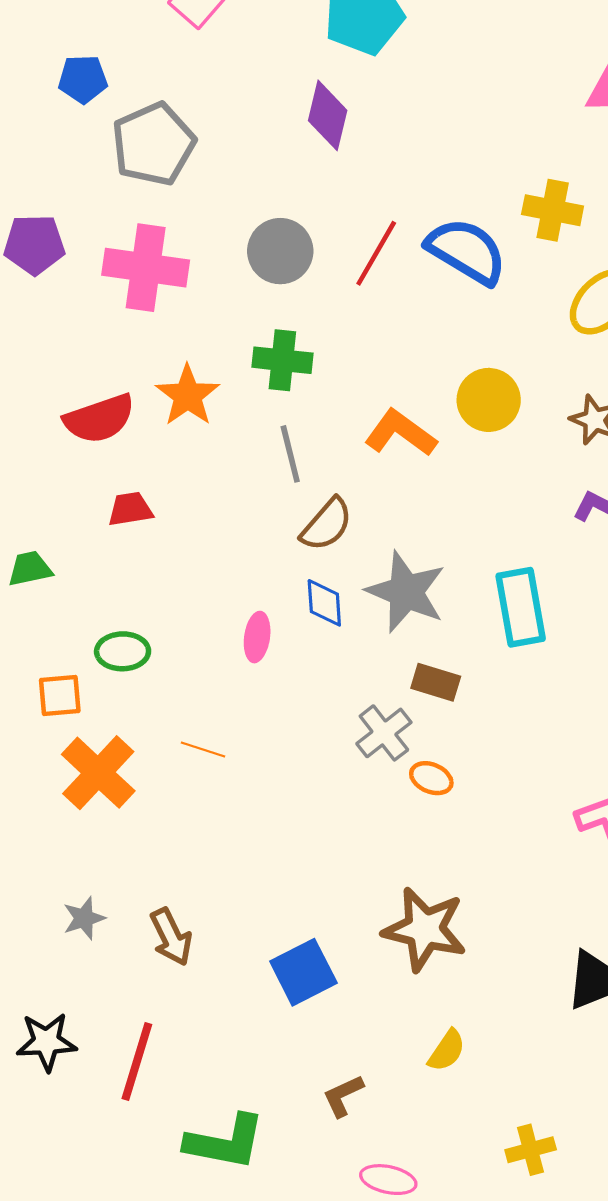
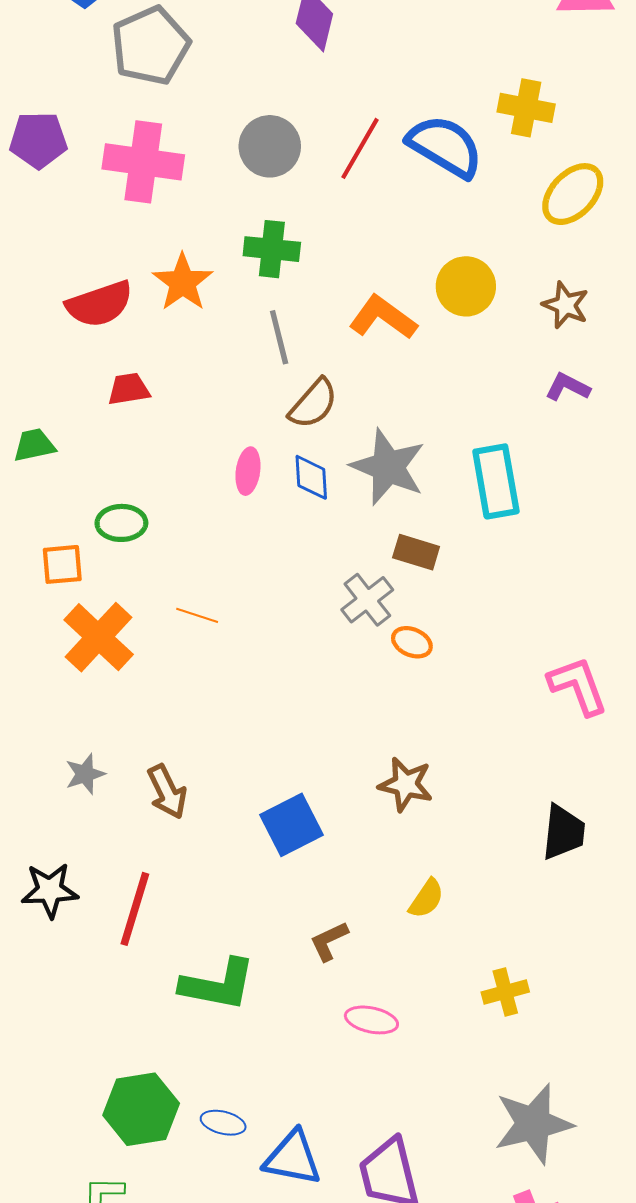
pink ellipse: (257, 637) -> (248, 471), moved
brown star: (425, 929) -> (406, 784), size x0.7

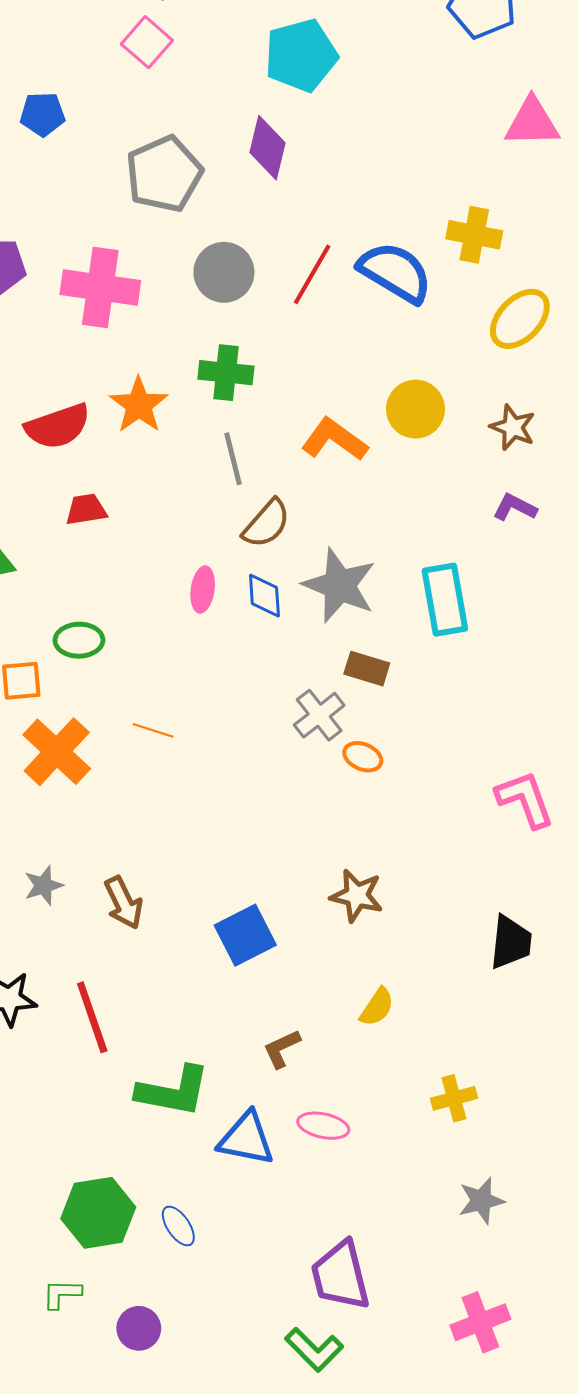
gray pentagon: (150, 46) -> (164, 174), moved
red line: (135, 909) -> (92, 1017), turned -36
blue ellipse: (223, 1123) -> (178, 1226), turned 42
gray star: (533, 1124) -> (481, 1201), moved, size x0.6
blue triangle: (293, 1158) -> (246, 1139), moved

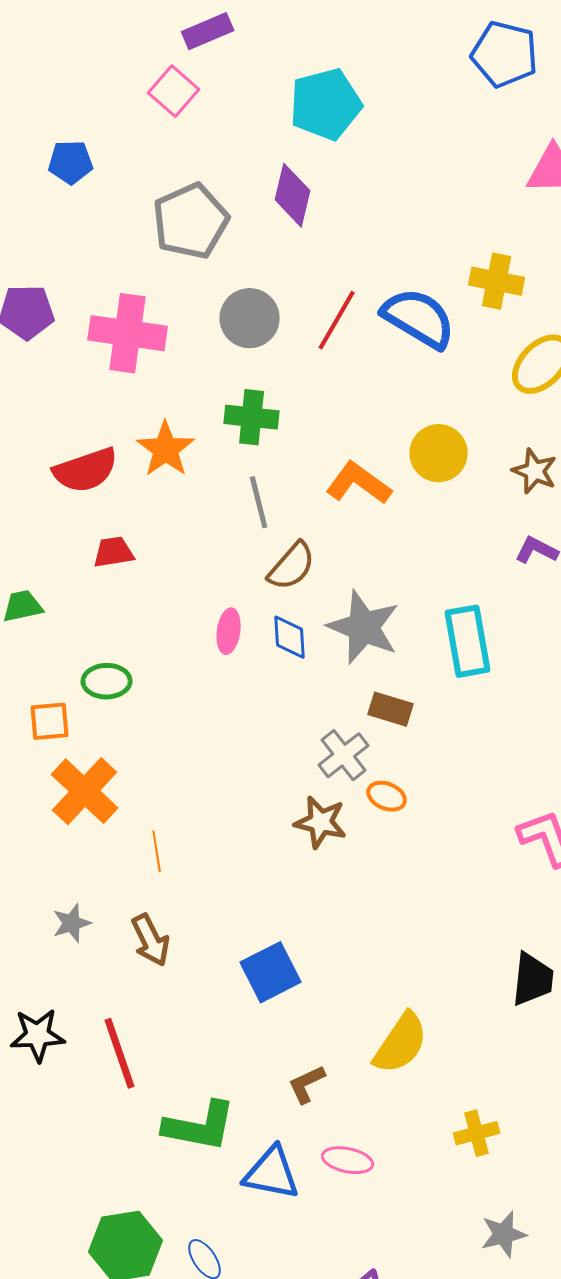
orange line: (153, 730) -> (157, 851), moved, turned 63
brown star: (357, 896) -> (321, 822), moved
yellow semicircle: (377, 1007) -> (401, 1043), size x1.6

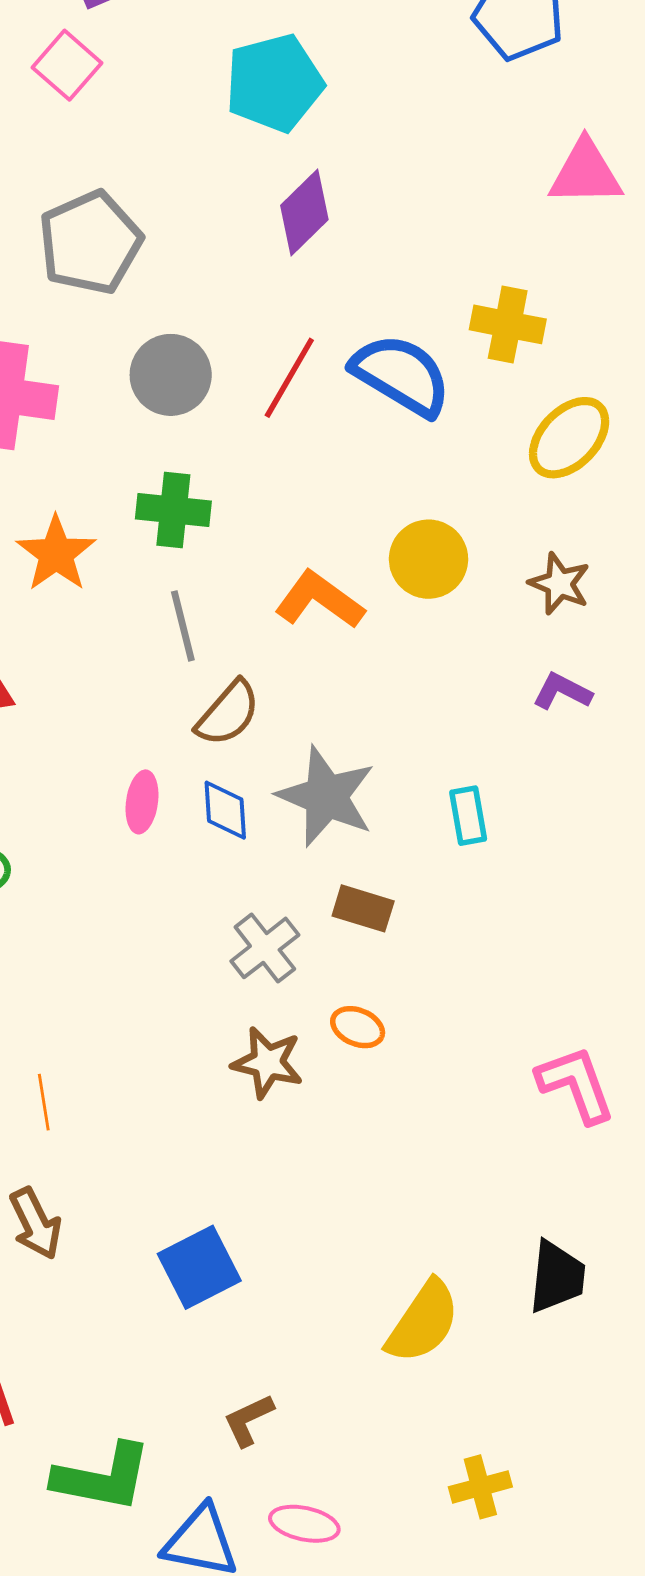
purple diamond: (293, 195) -> (304, 213), moved, turned 32
cyan rectangle: (468, 641) -> (468, 816), size x0.6
gray cross: (344, 755) -> (265, 948), moved
yellow semicircle: (401, 1043) -> (423, 1322), moved

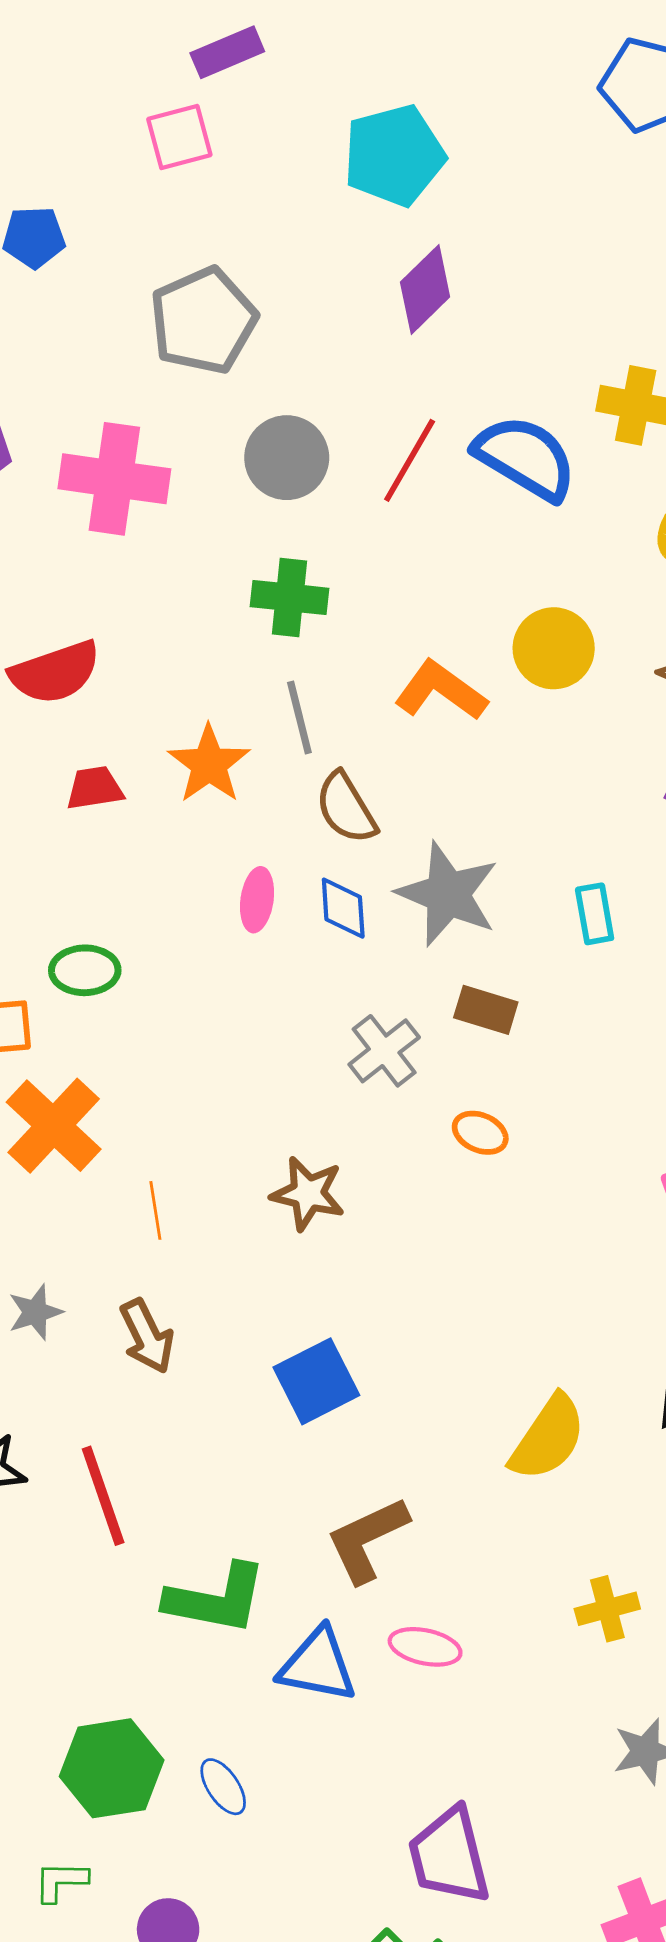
pink square: (67, 65) -> (179, 137), turned 34
orange star: (56, 554) -> (209, 764), moved
brown semicircle: (228, 713) -> (346, 808), turned 108
brown star: (268, 1063) -> (308, 1193), moved
brown L-shape: (248, 1420) -> (367, 1540), size x1.6

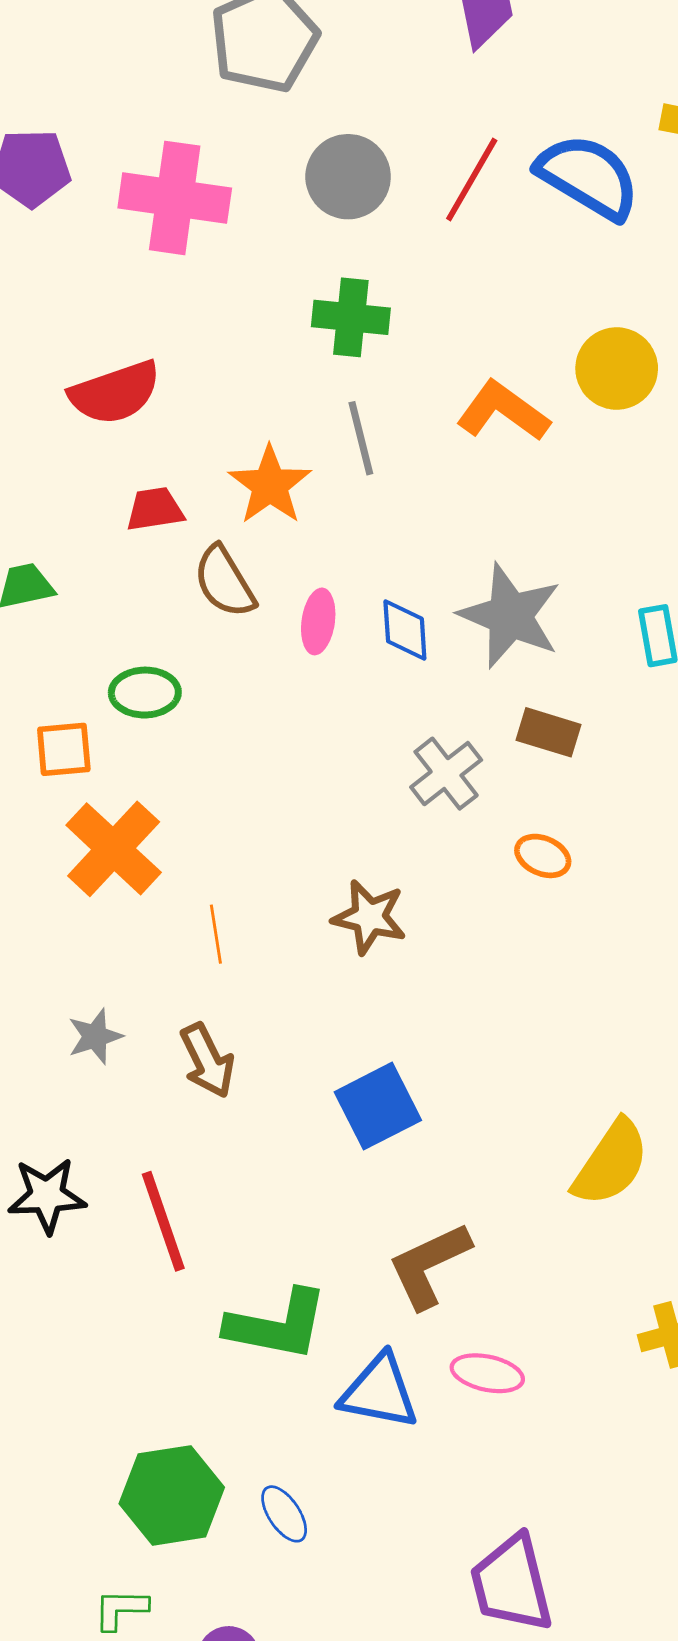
brown semicircle: (346, 808) -> (224, 582), moved

